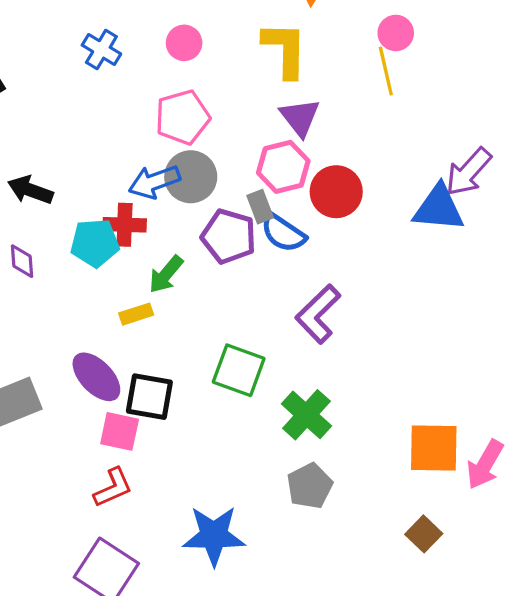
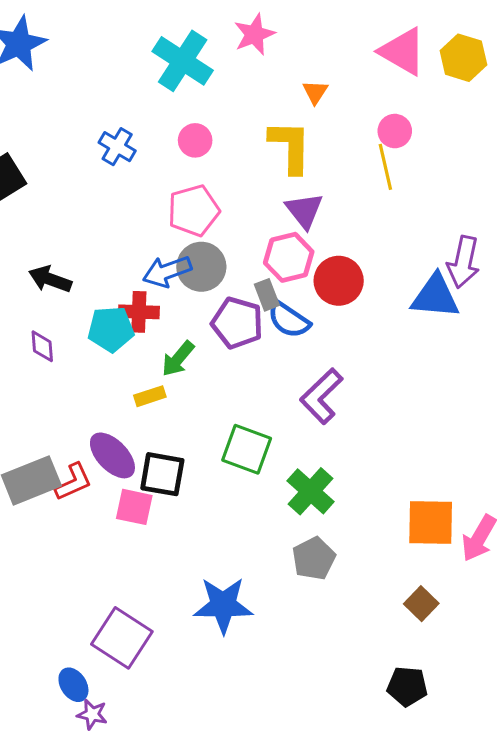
purple arrow: (468, 172) -> (463, 262), turned -30
red L-shape: (113, 488) -> (73, 482), moved

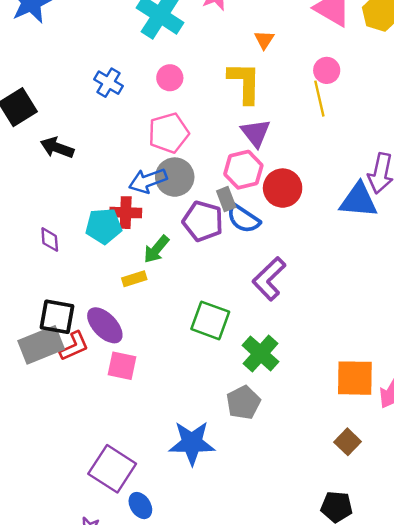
black arrow: (50, 279) -> (57, 148), moved
black square: (162, 474) -> (57, 317), moved
gray pentagon: (314, 558) -> (243, 403), moved
blue ellipse: (73, 685) -> (140, 506), moved

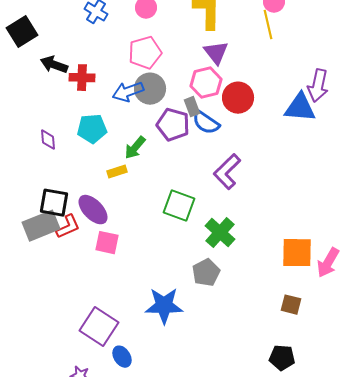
red cross: (126, 213) -> (82, 78), moved
brown square: (348, 442) -> (291, 305), turned -30

